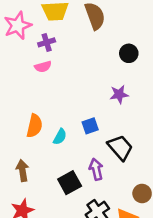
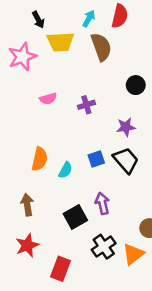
purple cross: (47, 42) -> (86, 105), moved
black trapezoid: (120, 148) -> (126, 160), moved

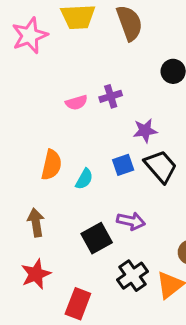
pink semicircle: (48, 99) -> (76, 103), moved
purple star: (126, 127) -> (145, 131), moved
purple arrow: (102, 203) -> (131, 221), turned 115

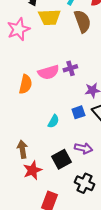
pink semicircle: (76, 103) -> (48, 72), size x1.5
orange semicircle: (51, 165) -> (25, 84), moved
red star: (36, 274) -> (32, 170), moved
black cross: (133, 276) -> (84, 183), turned -30

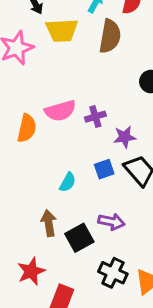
brown semicircle: (82, 21) -> (110, 36), turned 30
purple cross: (70, 68) -> (95, 117), moved
brown arrow: (22, 149) -> (49, 223), moved
red star: (32, 170) -> (31, 271), moved

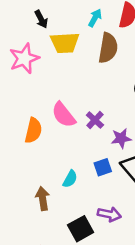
pink semicircle: (60, 111) -> (64, 115), turned 68
purple cross: (95, 117) -> (95, 120), turned -30
brown arrow: (49, 223) -> (43, 199), moved

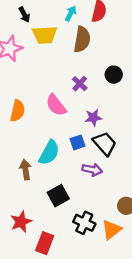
pink semicircle: (64, 115) -> (56, 105), moved
purple cross: (95, 120) -> (80, 84), moved
cyan semicircle: (70, 179) -> (49, 153), size x1.6
purple arrow: (109, 214) -> (92, 170), moved

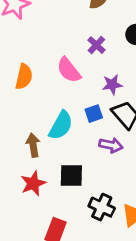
black square: (58, 196) -> (71, 175), turned 30
red star: (21, 222) -> (33, 183), moved

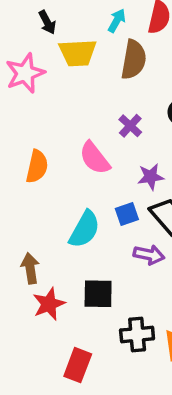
brown arrow: (33, 145) -> (30, 268), moved
black cross: (102, 207) -> (137, 334), turned -30

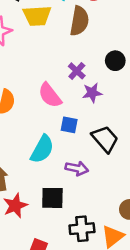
purple star: (151, 177) -> (92, 93), moved
blue square: (127, 214) -> (69, 125), moved, turned 30
purple arrow: (149, 255) -> (77, 168), moved

